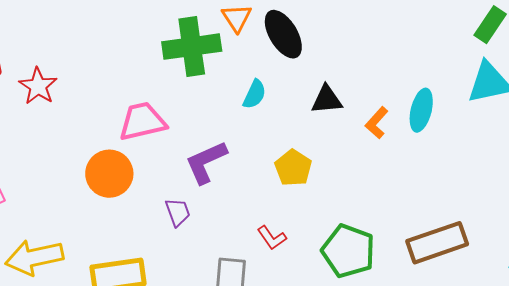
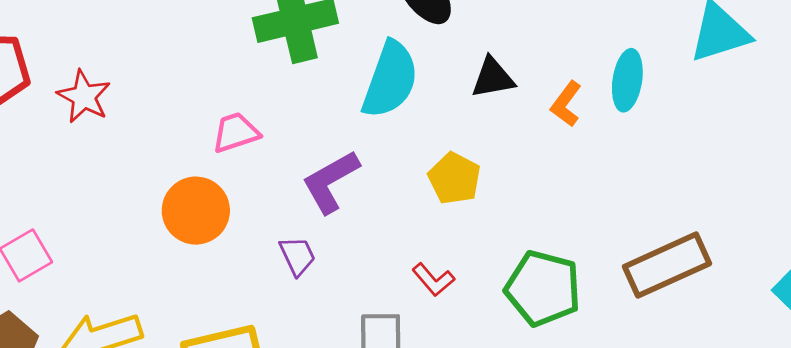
cyan semicircle: (255, 94) -> (390, 80), size x1.8
pink trapezoid: (142, 121) -> (236, 133), size x0.7

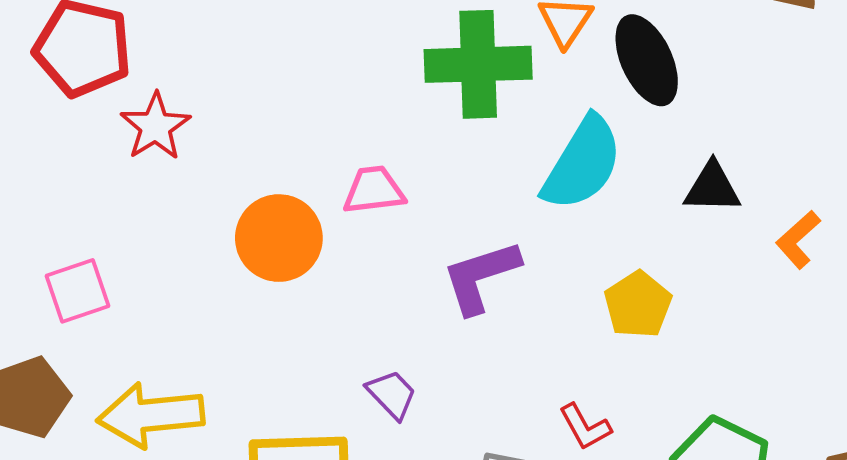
red star: (84, 97) -> (155, 127), moved
orange circle: (196, 211) -> (279, 238), moved
purple trapezoid: (297, 256) -> (392, 394), moved, turned -30

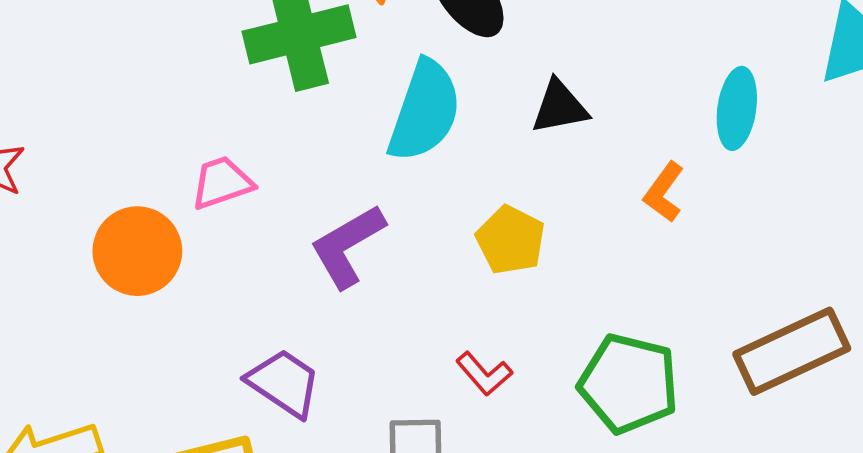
orange L-shape: (798, 240) -> (664, 192), moved
purple trapezoid: (392, 394) -> (284, 383), size x1.4

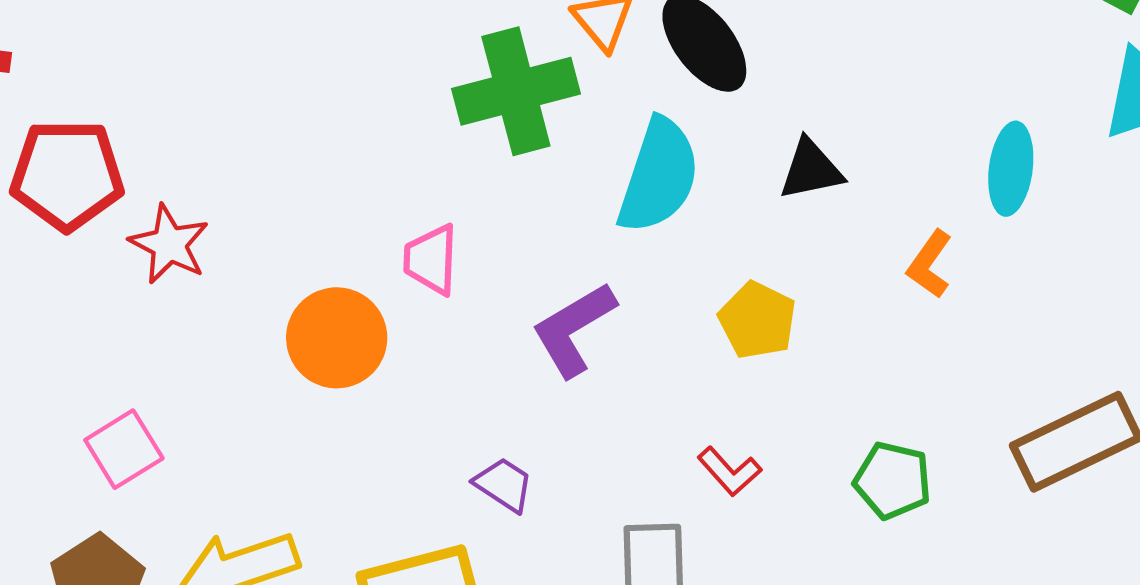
pink trapezoid: (222, 183) -> (431, 260), turned -68
purple trapezoid: (284, 383) -> (504, 485), size x0.7
green pentagon: (629, 384) -> (893, 480), size x0.7

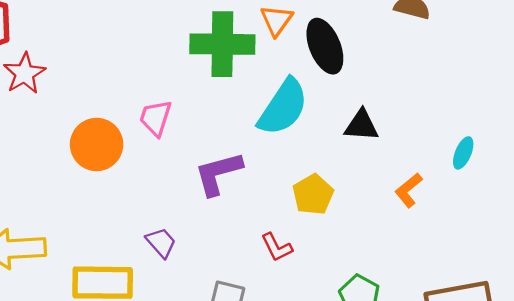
cyan ellipse: (1011, 169) -> (463, 153), size x0.7
red L-shape: (729, 471) -> (277, 247), moved

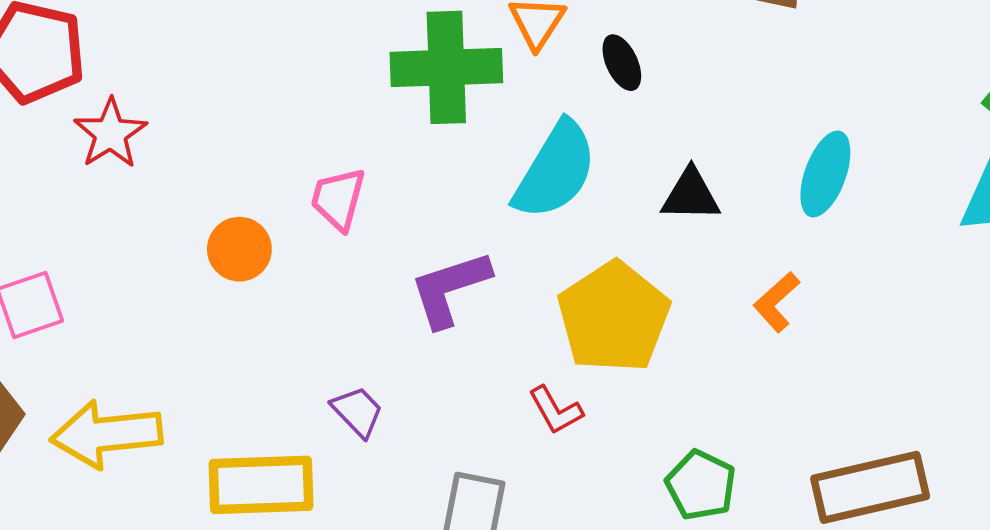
black ellipse: (325, 46) -> (622, 63), size x0.6
orange circle: (97, 145) -> (239, 249), size x0.7
cyan ellipse: (463, 153) -> (825, 174), moved, size x1.5
yellow pentagon: (313, 195) -> (614, 317), size x1.6

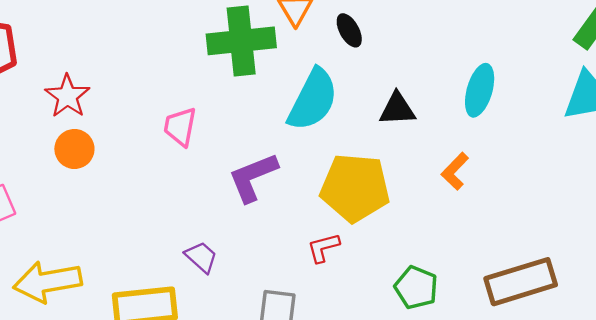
red star: (110, 133) -> (67, 96), moved
orange circle: (239, 249) -> (74, 149), moved
yellow pentagon: (614, 317) -> (355, 188), turned -30
red L-shape: (556, 410) -> (323, 248), turned 108

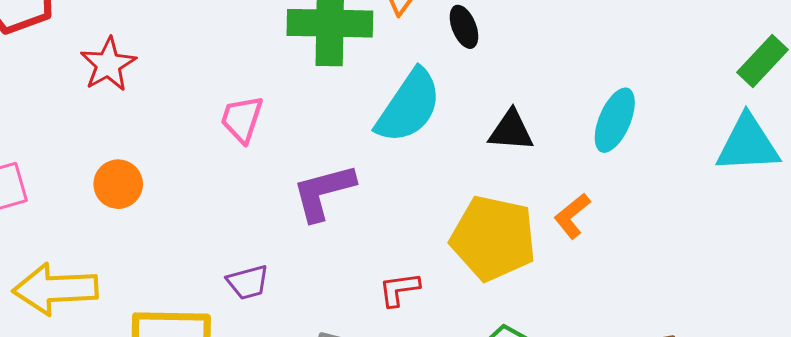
orange circle: (74, 149) -> (118, 184), moved
yellow pentagon: (355, 188) -> (493, 238), moved
purple trapezoid: (201, 257) -> (248, 282), turned 116

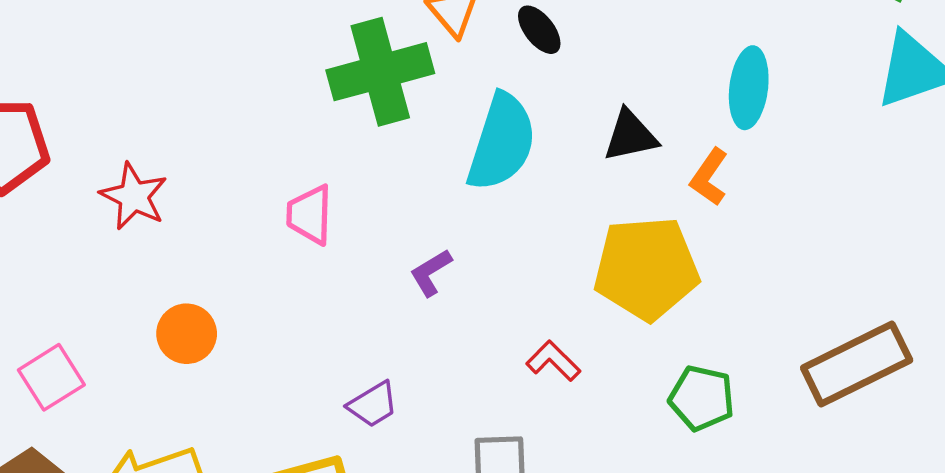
purple L-shape: (323, 192) -> (431, 273), size x0.6
orange L-shape: (572, 216) -> (709, 177), moved
red L-shape: (399, 289) -> (553, 361), turned 69

